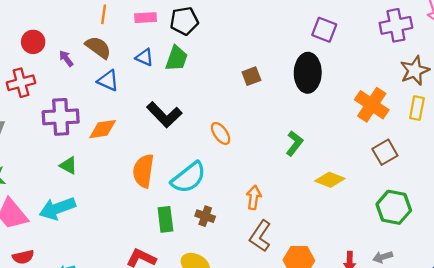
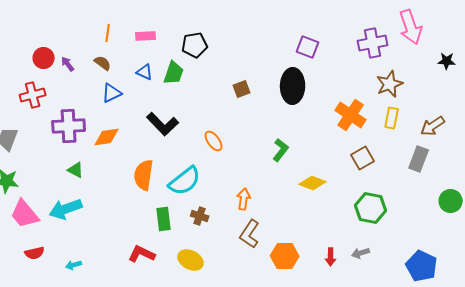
black pentagon: (184, 21) -> (195, 45), moved
brown semicircle: (98, 47) -> (103, 63), size x0.7
purple arrow: (66, 58) -> (68, 64), moved
blue triangle: (108, 80) -> (112, 93), turned -50

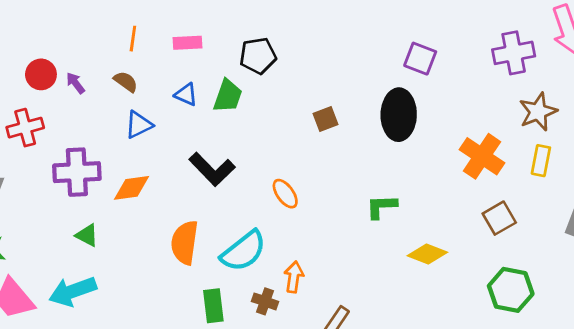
green L-shape: (281, 150) -> (381, 207), turned -130
orange arrow: (244, 199) -> (294, 277), moved

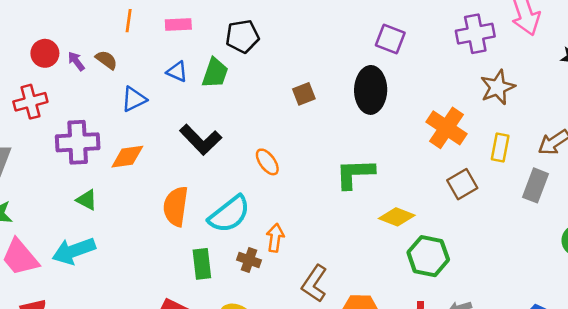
brown semicircle: (126, 82) -> (106, 60), moved
yellow rectangle: (541, 161) -> (500, 148), moved
green L-shape: (381, 207) -> (355, 174), size x1.4
green hexagon: (511, 290) -> (428, 256), moved

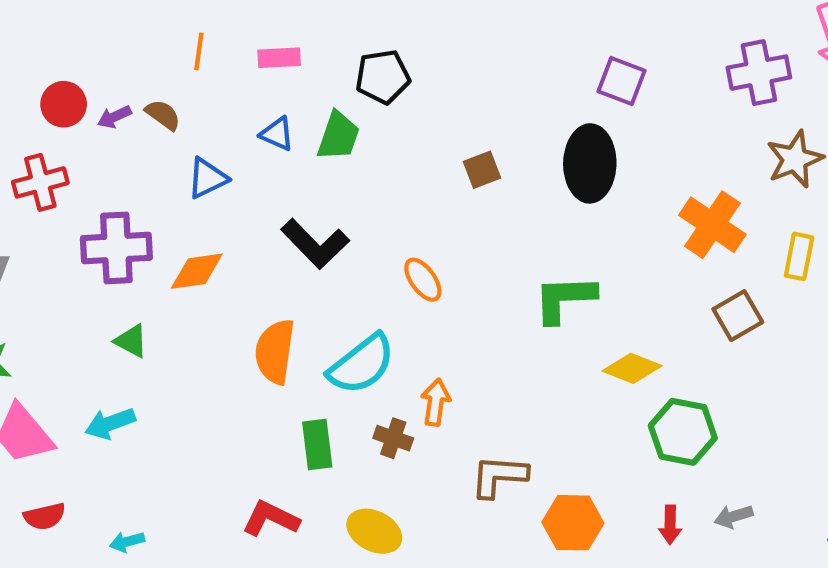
purple arrow: (76, 61) -> (114, 117), turned -78
cyan arrow: (74, 251) -> (110, 423), size x0.7
brown L-shape: (314, 284) -> (499, 476), turned 60

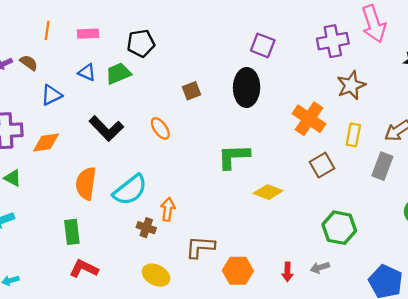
green trapezoid: (338, 136) -> (118, 73), turned -132
orange ellipse: (423, 280) -> (160, 128), moved
green hexagon: (683, 432) -> (339, 228), moved
green rectangle: (317, 445) -> (72, 232), moved
yellow ellipse: (374, 531) -> (156, 275), moved

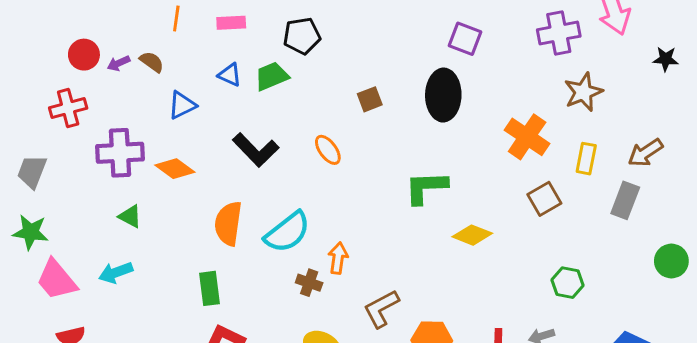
orange diamond: (46, 142) -> (175, 169), turned 44
green hexagon: (339, 228) -> (567, 283), size x0.7
brown L-shape: (200, 247) -> (381, 309), turned -32

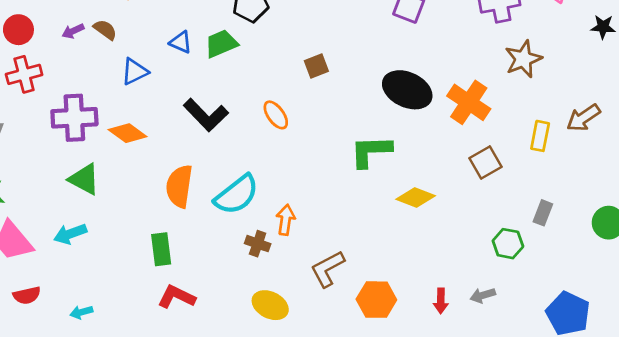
red circle: (84, 55) -> (18, 30), moved
black ellipse: (443, 95) -> (407, 90), moved, turned -66
yellow rectangle: (586, 159) -> (540, 136), moved
gray rectangle: (625, 200) -> (543, 213), moved, size x0.7
green triangle: (130, 216) -> (84, 179), size x1.4

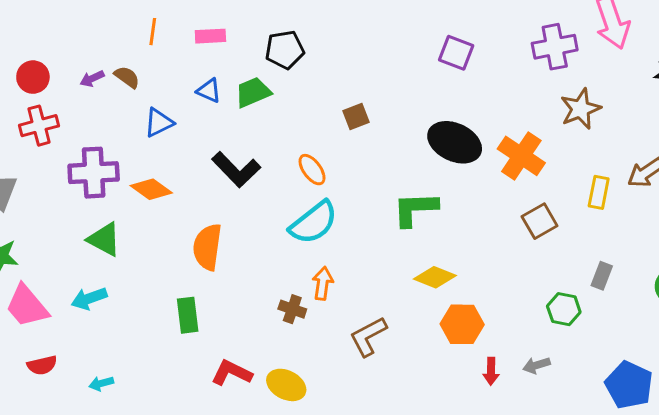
cyan semicircle: (237, 195) -> (314, 223), moved
yellow diamond: (416, 197) -> (435, 277), moved
red L-shape: (176, 297) -> (232, 373), moved
orange hexagon: (376, 300) -> (462, 324), moved
yellow ellipse: (270, 305) -> (286, 385), moved

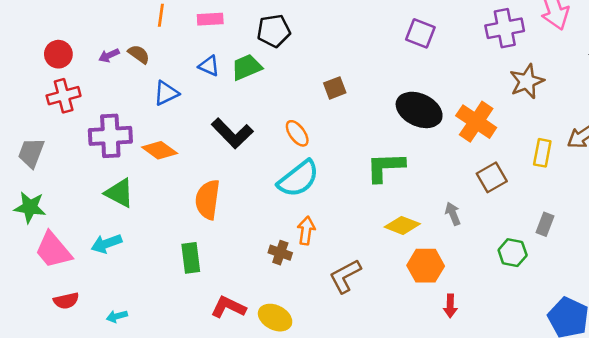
gray arrow: (537, 365) -> (453, 214), moved, turned 85

